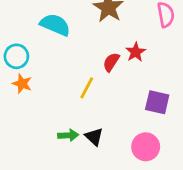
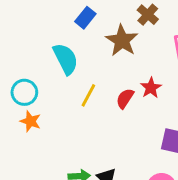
cyan semicircle: (55, 25) -> (66, 59), turned 40
yellow line: (87, 88) -> (88, 95), moved

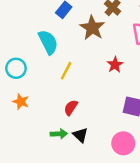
red semicircle: (125, 98) -> (71, 108), moved
orange star: (30, 121) -> (21, 102), moved

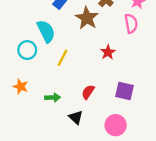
cyan circle: (16, 68) -> (27, 50), moved
red semicircle: (71, 108) -> (88, 92), moved
green arrow: (59, 134) -> (53, 98), moved

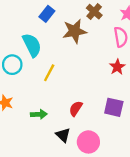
brown star: (87, 18) -> (75, 31), turned 30
red star: (108, 52) -> (117, 67), moved
pink circle: (116, 125) -> (88, 142), moved

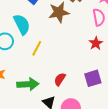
purple square: (114, 107) -> (93, 78), turned -30
green arrow: (39, 114) -> (28, 84), size x1.5

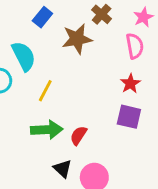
purple square: (93, 78) -> (129, 117), moved, turned 30
green arrow: (28, 84) -> (47, 130), moved

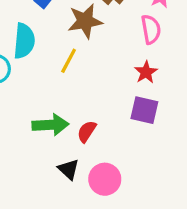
cyan semicircle: (24, 56) -> (24, 41), turned 32
yellow line: (45, 91) -> (69, 61), moved

